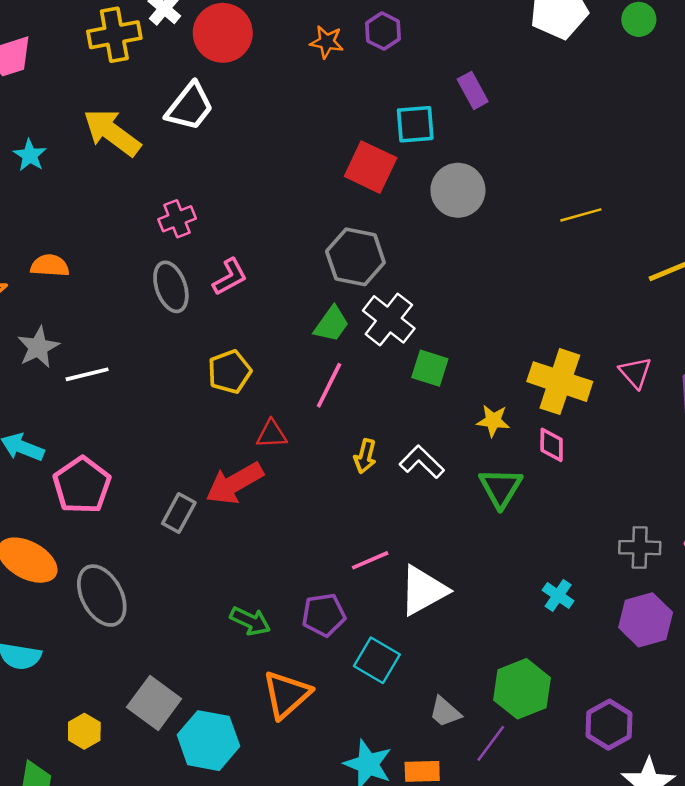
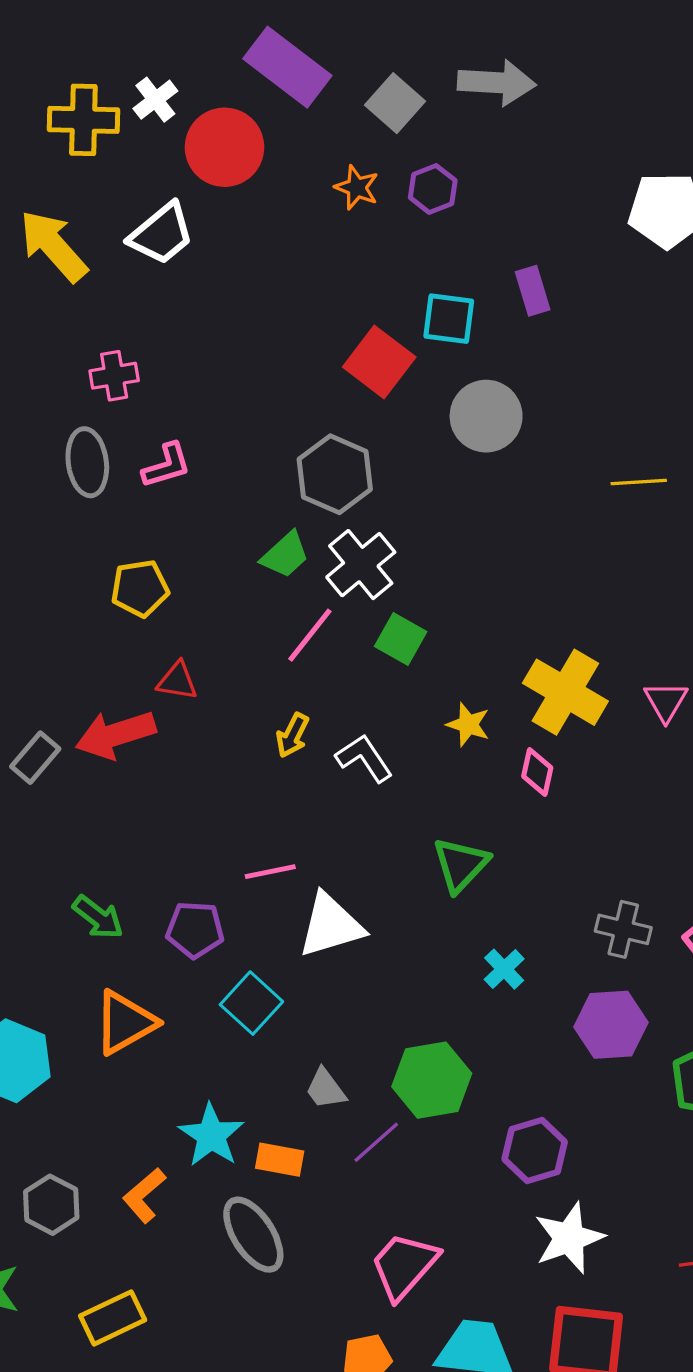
pink line: (329, 385) -> (310, 635), moved
green triangle: (501, 488) -> (461, 865), moved

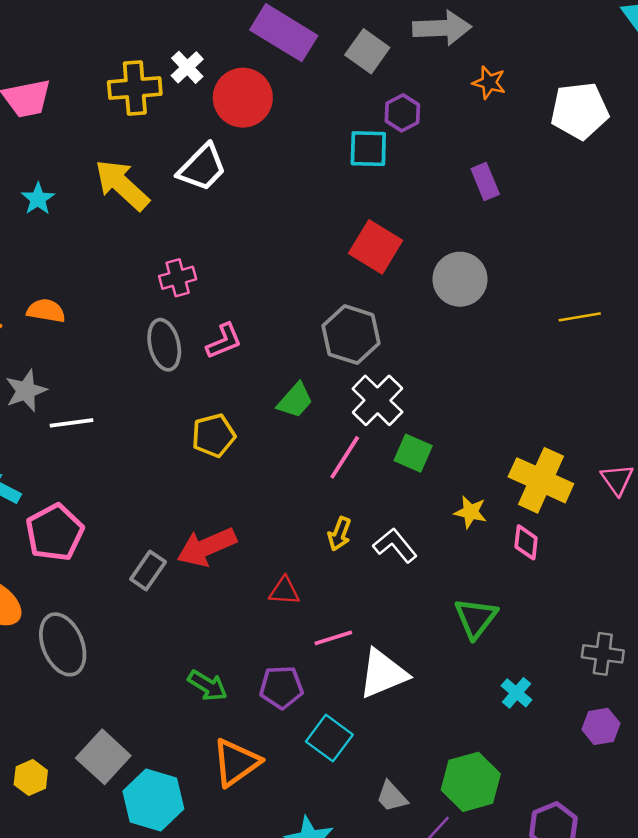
orange star: (357, 187) -> (489, 83), moved
cyan square: (449, 319) -> (368, 149), moved
green trapezoid: (285, 555) -> (295, 400), moved
red triangle: (177, 681) -> (284, 591), moved
purple hexagon: (611, 1025) -> (601, 726), size x0.7

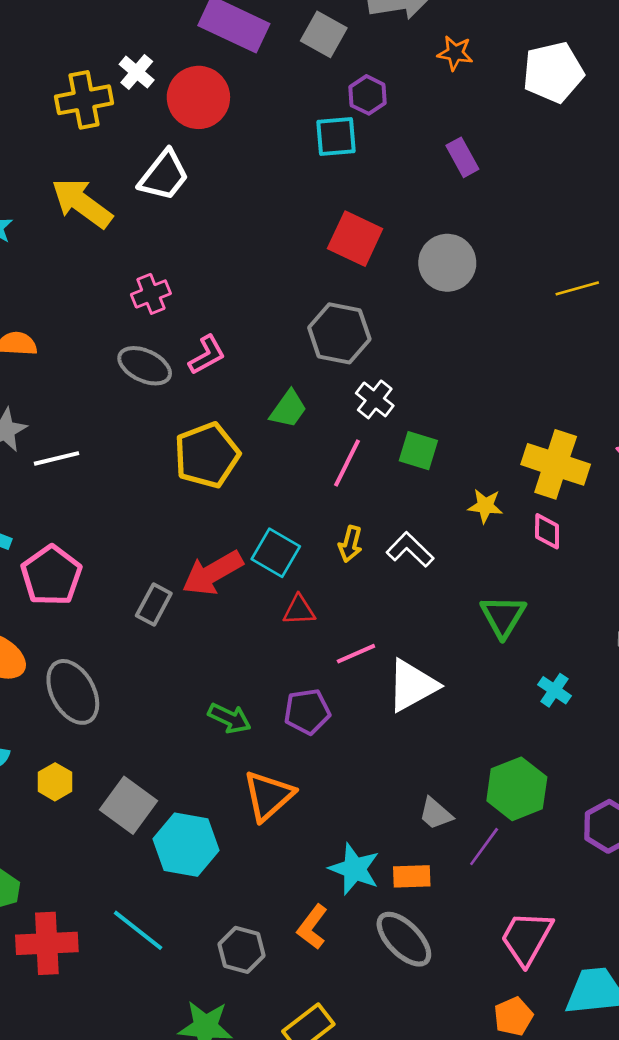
gray ellipse: (164, 345) -> (145, 366), turned -45
white cross: (377, 400) -> (375, 399), size x0.7
yellow pentagon: (213, 435) -> (207, 455), size x1.4
cyan square: (329, 738) -> (276, 553), moved
yellow hexagon: (31, 778) -> (55, 782), moved

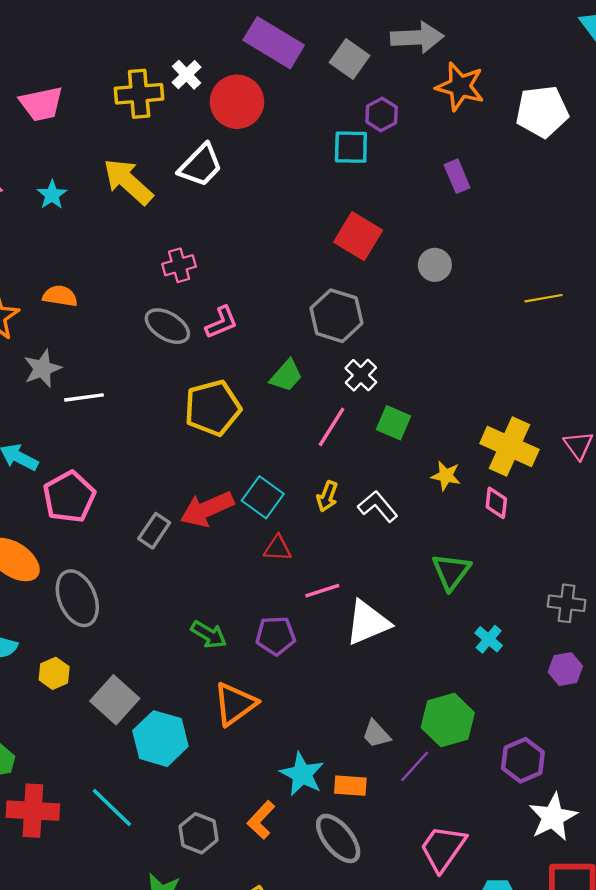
orange star: (455, 53) -> (460, 87), size x1.6
gray circle: (447, 263) -> (435, 265), size x0.7

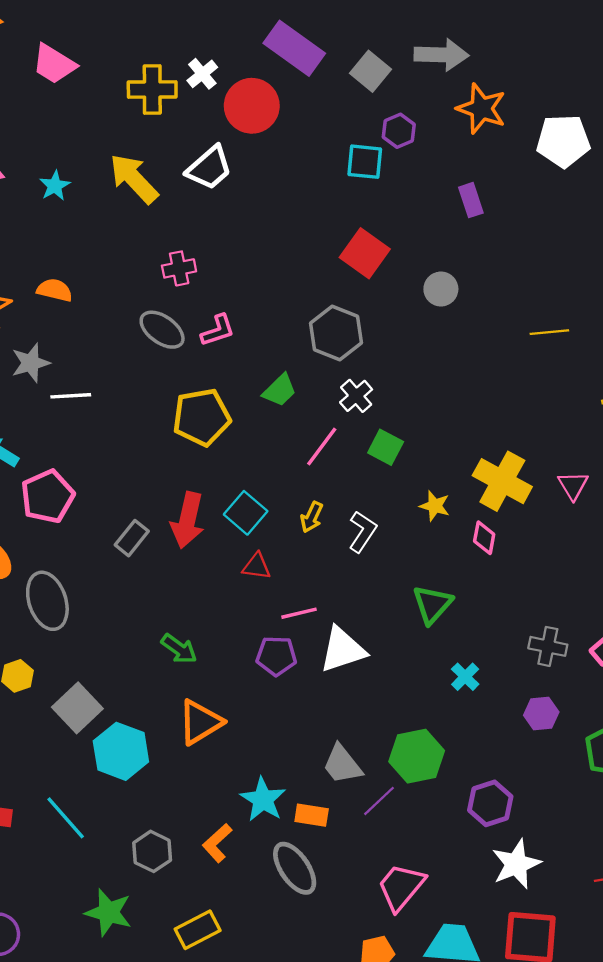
pink trapezoid: (41, 104) -> (54, 64), moved, turned 39
white L-shape: (378, 506) -> (363, 532), turned 69
red arrow: (207, 509) -> (188, 520), turned -58
purple pentagon: (276, 636) -> (276, 656), moved
gray trapezoid: (376, 734) -> (342, 764), size x1.4

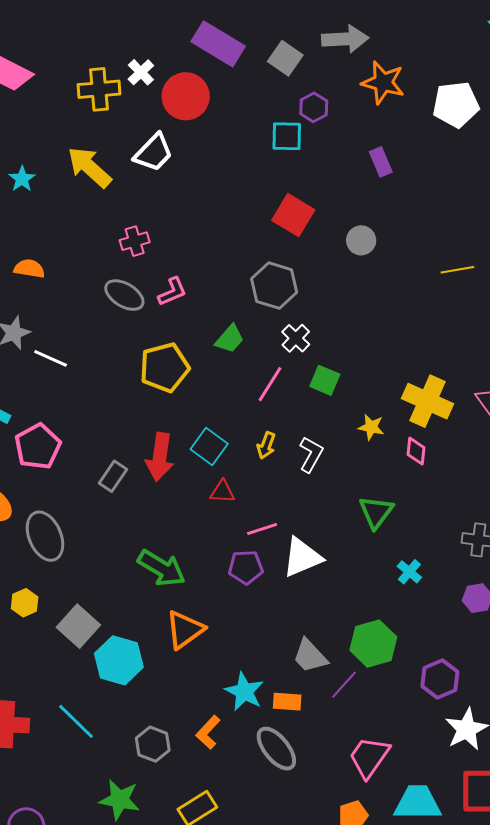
white line: (71, 396) -> (51, 358), turned 32
green arrow: (179, 649) -> (162, 568), size x1.5

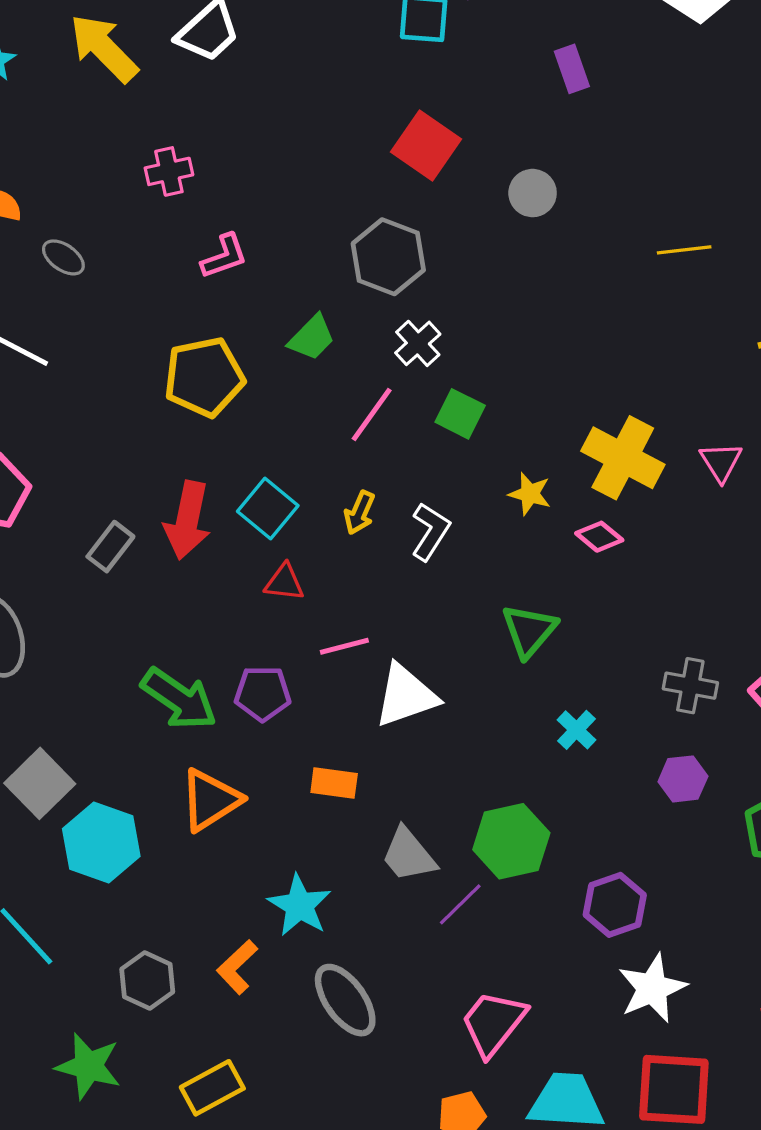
gray ellipse: (124, 295) -> (63, 257), moved, size x0.7
pink diamond: (416, 451) -> (599, 537), turned -60
purple pentagon: (246, 567) -> (263, 693), moved
orange rectangle: (287, 702) -> (334, 783), moved

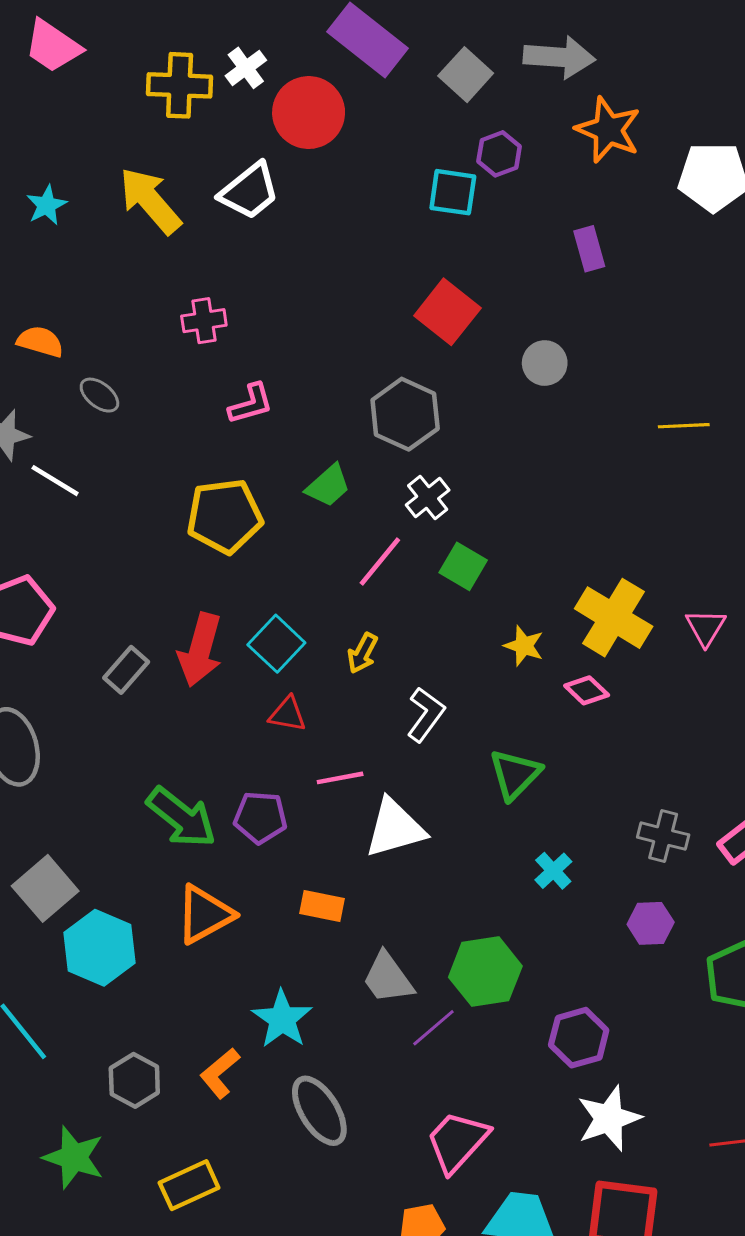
white L-shape: (430, 531) -> (426, 715), moved

